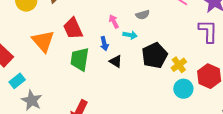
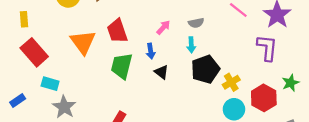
pink arrow: (114, 21) -> (163, 27), turned 64
cyan arrow: (130, 35) -> (191, 45), moved, turned 72
cyan rectangle: (17, 81) -> (50, 84), turned 49

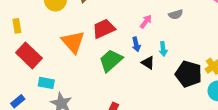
red trapezoid: (117, 31) -> (104, 29), turned 90
cyan arrow: (191, 45) -> (163, 49), moved
green trapezoid: (122, 66) -> (111, 61), turned 40
black pentagon: (205, 69) -> (189, 74), moved, turned -30

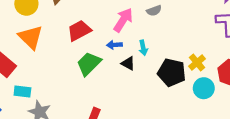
pink arrow: (146, 21) -> (123, 20), size x1.6
orange triangle: (73, 42) -> (31, 37), moved
blue arrow: (136, 44) -> (114, 45), turned 104

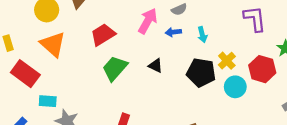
blue arrow: (114, 45) -> (173, 32), moved
cyan arrow: (143, 48) -> (202, 35), moved

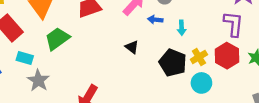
green trapezoid: (115, 68) -> (57, 39), moved
red hexagon: (262, 69) -> (227, 56), moved

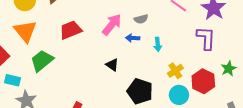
red hexagon: (227, 56) -> (203, 81), moved
black pentagon: (173, 63) -> (140, 91), moved

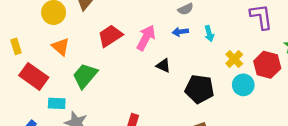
pink arrow: (112, 25) -> (146, 38), moved
orange triangle: (25, 31) -> (61, 47), size x0.7

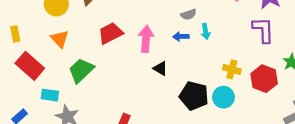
cyan arrow: (209, 34) -> (206, 31), moved
pink arrow: (146, 38) -> (146, 39), turned -30
yellow cross: (234, 59) -> (232, 69), turned -36
cyan circle: (243, 85) -> (223, 97), moved

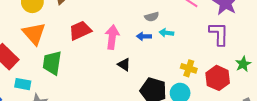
cyan arrow: (206, 31) -> (166, 33), turned 104
orange triangle: (60, 39) -> (34, 34), size x1.4
green trapezoid: (81, 70) -> (52, 63), turned -40

